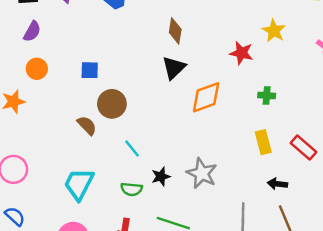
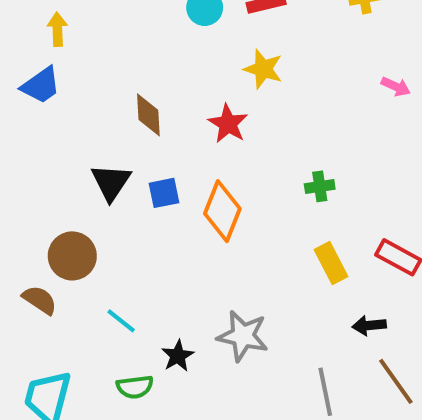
yellow star: (274, 31) -> (263, 69), moved
red star: (241, 53) -> (228, 124), moved, turned 30
black triangle: (174, 68) -> (111, 182), moved
blue square: (90, 70) -> (164, 193), moved
orange diamond: (206, 97) -> (222, 211), turned -36

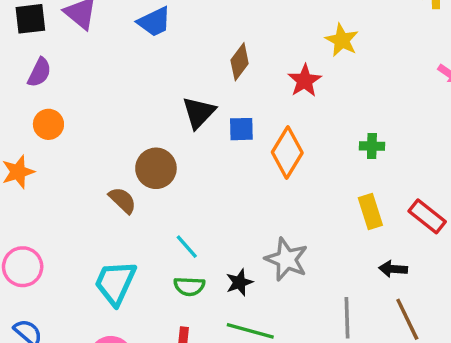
brown diamond: (148, 115) -> (240, 62), turned 30
cyan line: (121, 321) -> (187, 247), moved
black star: (178, 356) -> (239, 282), moved

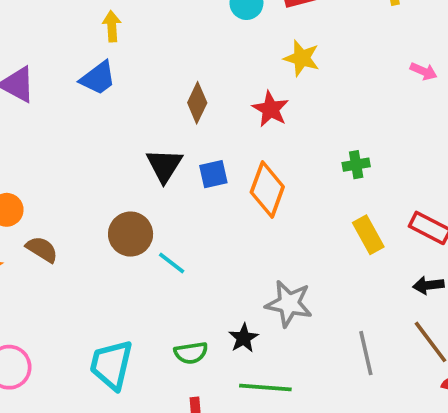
brown semicircle: (122, 200) -> (42, 249), moved
cyan line: (187, 247) -> (172, 263), moved
black arrow: (393, 269) -> (428, 285), moved

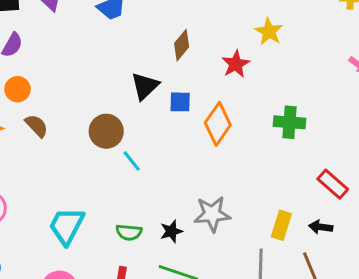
green cross: (356, 165) -> (289, 122), size x1.5
yellow rectangle: (368, 235) -> (281, 225), moved, turned 32
gray star: (289, 304) -> (212, 214), turned -30

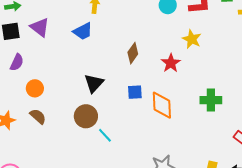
black triangle: (145, 86) -> (94, 83), moved
orange circle: (18, 89) -> (35, 88), moved
orange diamond: (218, 124) -> (162, 105), turned -32

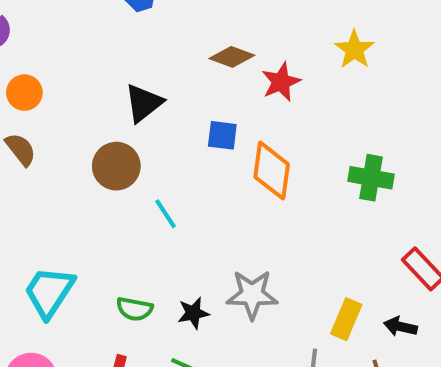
brown diamond: (133, 53) -> (232, 57), turned 65
red star: (171, 63) -> (281, 82), moved
cyan line: (105, 135) -> (165, 214), moved

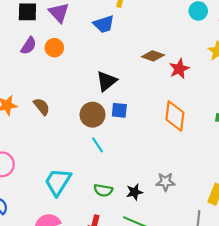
orange circle: (24, 93) -> (54, 48), moved
blue square: (222, 135) -> (119, 110), moved
cyan line: (165, 214) -> (97, 145), moved
gray star: (252, 295) -> (165, 182), size x0.7

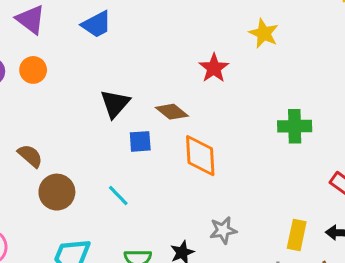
brown diamond: (153, 56) -> (172, 112), moved, turned 30
brown circle: (92, 115) -> (57, 192), moved
orange diamond: (175, 116) -> (200, 156), moved

